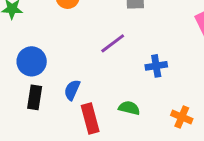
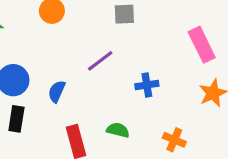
blue semicircle: (72, 90) -> (57, 91), moved

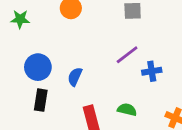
purple line: (100, 61) -> (127, 55), moved

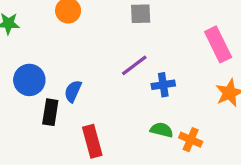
black rectangle: (41, 100) -> (50, 112), moved
green semicircle: (127, 110) -> (162, 130), moved

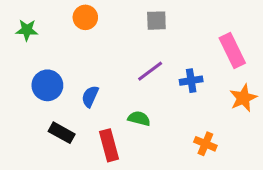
blue cross: (163, 85) -> (191, 81), moved
black rectangle: (50, 112) -> (62, 133), moved, turned -70
green semicircle: (162, 130) -> (139, 118), moved

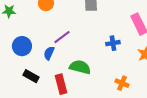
purple line: (150, 71) -> (62, 37), moved
green semicircle: (139, 118) -> (80, 67), size x1.5

